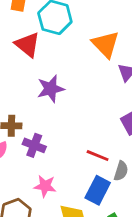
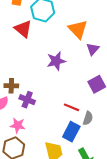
purple star: (51, 89) -> (56, 61), moved
pink star: (45, 186) -> (18, 125), moved

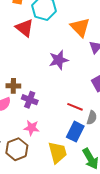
pink star: (18, 125) -> (31, 128), moved

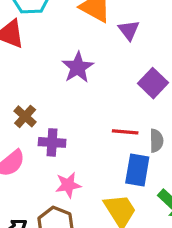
brown cross: (13, 86) -> (25, 116), moved, turned -32

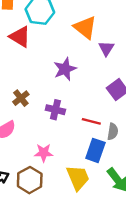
purple cross: (52, 142) -> (55, 110), moved

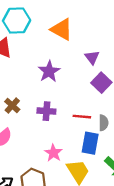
purple triangle: (106, 48) -> (92, 57), moved
pink star: (44, 153) -> (53, 153), moved, turned -30

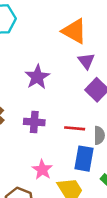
orange triangle: (62, 29) -> (74, 31), moved

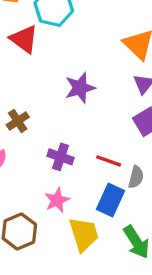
purple cross: (34, 122) -> (60, 157), moved

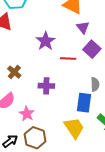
red line: (109, 161) -> (68, 59), moved
pink star: (57, 200) -> (27, 114), moved

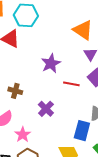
brown cross: (14, 72) -> (15, 91), turned -32
purple cross: (46, 86) -> (46, 109), turned 35

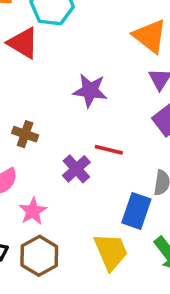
purple star: (51, 63) -> (90, 90), turned 30
red line: (71, 84) -> (109, 150), moved

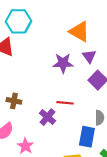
purple star: (90, 90) -> (63, 63), moved

